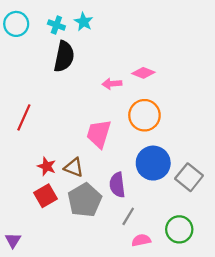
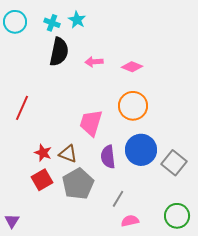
pink arrow: (112, 84) -> (94, 62), moved
purple semicircle: (117, 185) -> (108, 157), moved
green circle: (179, 229) -> (177, 216), moved

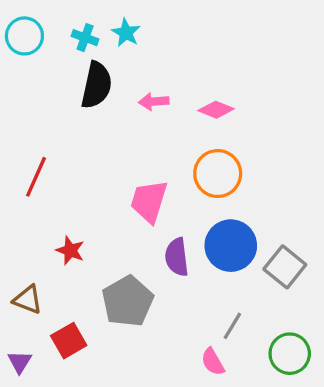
brown triangle: (68, 154) -> (28, 300), moved
red square: (42, 180) -> (69, 341), moved
gray line: (118, 199) -> (232, 326), moved
pink semicircle: (130, 221) -> (213, 362), turned -108

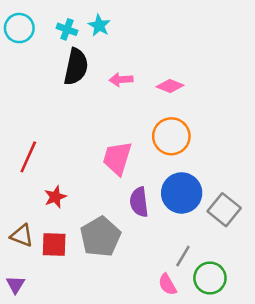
red line: (36, 177) -> (28, 157), moved
red star: (70, 250) -> (55, 197), turned 30
red square: (69, 341) -> (54, 245), moved, turned 32
green circle: (290, 354) -> (210, 278), moved

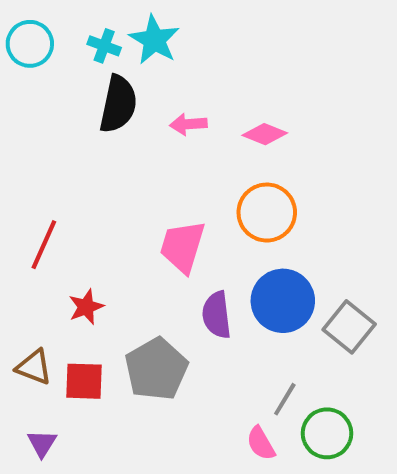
cyan star: (99, 25) -> (154, 40), size x1.4
purple triangle: (15, 284) -> (42, 443), moved

